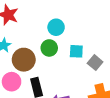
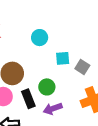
green circle: (49, 48) -> (47, 87), moved

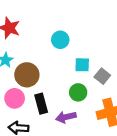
green circle: (47, 87) -> (78, 92), moved

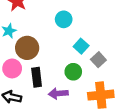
cyan square: (82, 65) -> (81, 46), turned 32

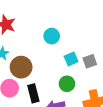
cyan square: (81, 46) -> (71, 59), turned 32
gray square: (98, 60) -> (90, 61), moved, turned 32

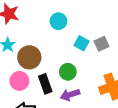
cyan square: (71, 59) -> (82, 43), turned -32
green circle: (67, 84) -> (68, 72), moved

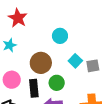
brown circle: (29, 57) -> (41, 63), moved

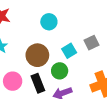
cyan square: (75, 61) -> (69, 51), moved, turned 32

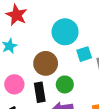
cyan circle: (49, 22) -> (65, 32), size x1.5
cyan square: (69, 51) -> (84, 54), moved

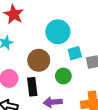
green circle: (65, 84) -> (63, 76), moved

